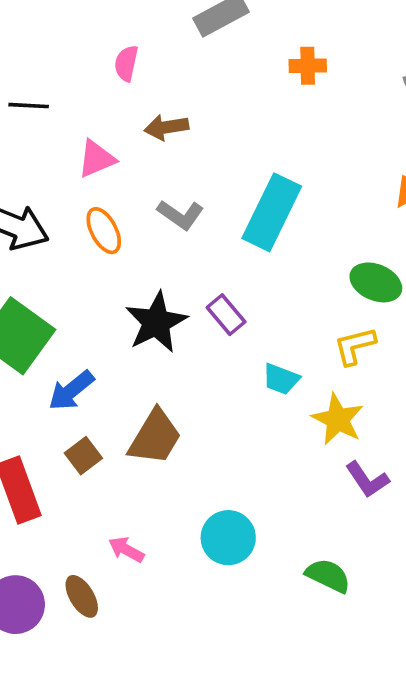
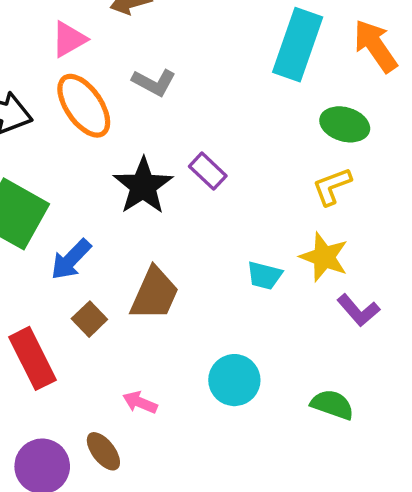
cyan rectangle: (272, 212) -> (298, 45), moved
orange ellipse: (104, 231) -> (84, 106), size x1.5
cyan trapezoid: (281, 379) -> (264, 276), moved

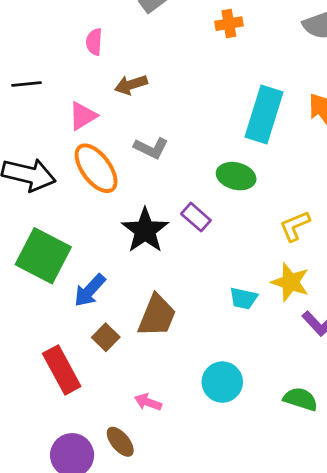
green ellipse: (345, 124) -> (236, 176), moved

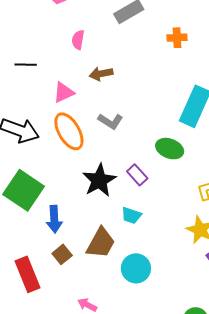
blue arrow: (90, 290) -> (54, 219), turned -52
cyan trapezoid: (243, 298) -> (131, 215), moved
cyan circle: (222, 382) -> (136, 268), moved

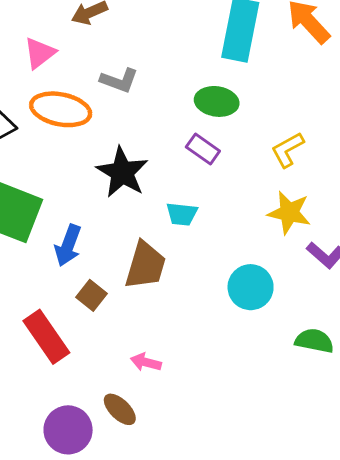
orange ellipse: (69, 131) -> (61, 109), turned -36
purple rectangle: (137, 175) -> (203, 149), moved
blue arrow: (54, 219) -> (68, 245), turned 36
cyan circle: (136, 268) -> (251, 287), moved

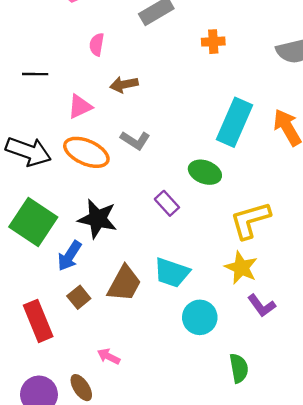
purple rectangle: (203, 149) -> (167, 203), moved
yellow L-shape: (288, 150) -> (250, 220), size x1.5
black star: (122, 172) -> (98, 219), moved, turned -30
cyan trapezoid: (182, 214) -> (172, 273), moved, size x1.5
green semicircle: (314, 341) -> (239, 368), turned 56

